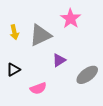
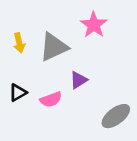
gray ellipse: (87, 75) -> (116, 116), moved
pink semicircle: (38, 88) -> (51, 99), moved

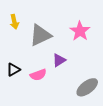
pink star: (94, 25) -> (80, 31), moved
yellow arrow: (19, 43) -> (14, 22), moved

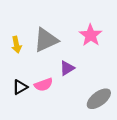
yellow arrow: (14, 22) -> (16, 45), moved
black triangle: (13, 70) -> (20, 87), moved

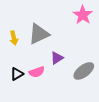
pink star: (91, 35) -> (83, 15), moved
gray ellipse: (99, 99) -> (84, 71), moved

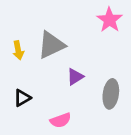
gray ellipse: (84, 71) -> (111, 94), turned -45
pink semicircle: (37, 72) -> (61, 120), moved

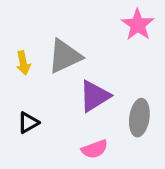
purple triangle: (75, 77) -> (95, 96), size x1.5
pink semicircle: (61, 120) -> (95, 149), moved

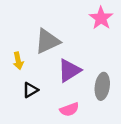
yellow arrow: (23, 63) -> (18, 61), moved
black triangle: (28, 123) -> (30, 90), moved

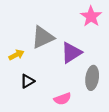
yellow arrow: (18, 61) -> (16, 55), turned -104
purple triangle: (69, 70) -> (71, 53), moved

